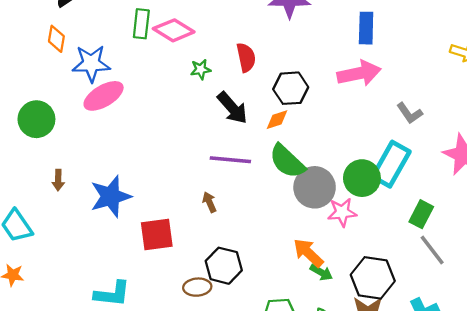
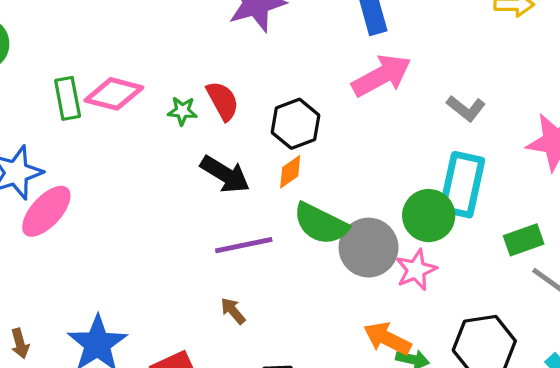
green star: (201, 69) -> (182, 111), moved, turned 30
green rectangle: (421, 214) -> (524, 240), turned 60

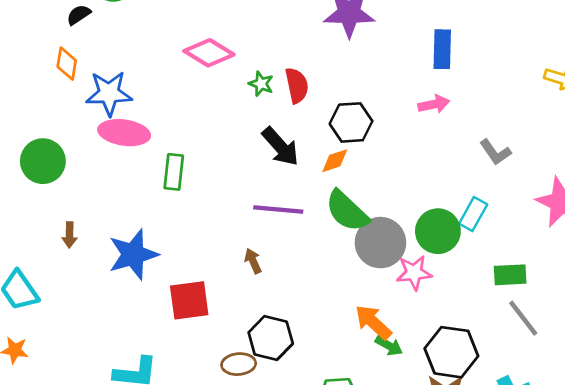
pink arrow: (381, 76) -> (434, 104), size x0.6
green rectangle: (68, 98) -> (174, 172), moved
cyan rectangle: (462, 185) -> (473, 214), size x0.6
pink ellipse: (46, 211) -> (124, 133), turned 39

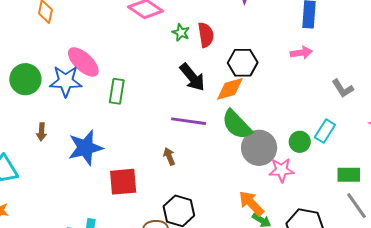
blue star: (109, 93) -> (66, 81), moved
pink ellipse: (124, 133) -> (83, 62), turned 32
orange diamond: (335, 161) -> (230, 89), size x1.4
green circle: (438, 231) -> (300, 142), size x0.7

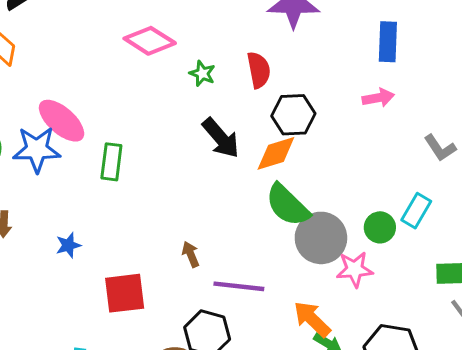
red semicircle: (206, 35) -> (259, 70), moved
purple line: (189, 121) -> (239, 286), moved
blue star: (85, 148) -> (68, 245), size x0.5

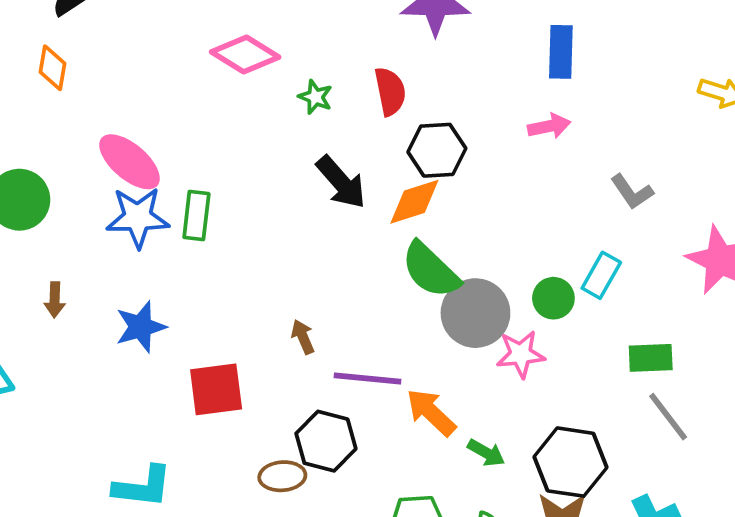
blue star: (37, 149) -> (138, 217), moved
blue star: (68, 245) -> (141, 327), size x1.5
orange arrow: (312, 319) -> (431, 412), moved

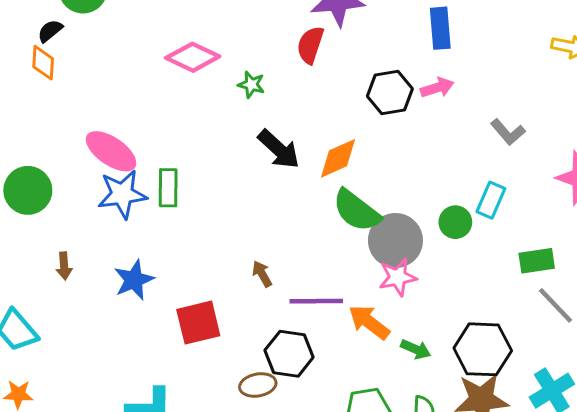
orange diamond: (53, 68) -> (43, 63), moved
red semicircle: (390, 91) -> (310, 45), moved, turned -144
black hexagon: (437, 150) -> (390, 93), moved
pink star: (521, 354) -> (398, 277), moved

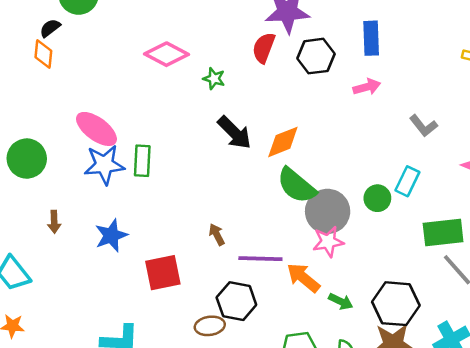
black hexagon: (390, 93) -> (316, 56), moved
green rectangle: (537, 261) -> (443, 232), size x1.4

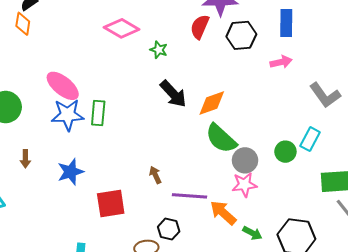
gray L-shape: (423, 126) -> (325, 95), size x1.4
gray circle: (328, 211) -> (245, 160), size x0.7
black hexagon: (236, 301) -> (169, 229), size x0.7

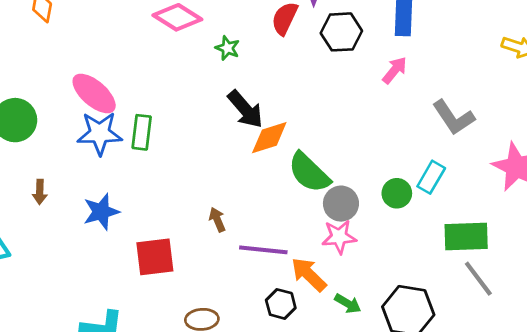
pink arrow: (281, 62) -> (395, 70), turned -40
orange diamond: (212, 103) -> (269, 138), moved
black hexagon: (169, 229) -> (281, 304), moved

